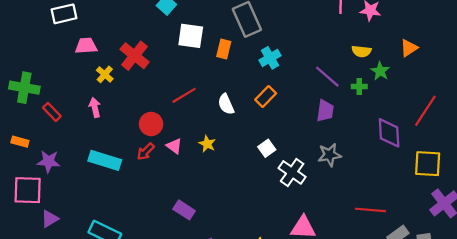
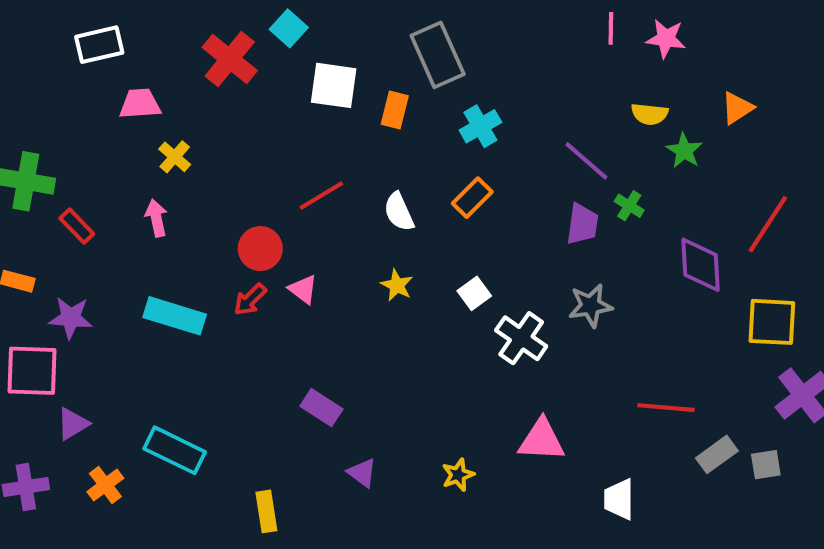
red cross: (135, 56) -> (230, 59), moved
green cross: (359, 87) -> (629, 206), moved, turned 32
yellow star: (207, 144) -> (397, 285), moved

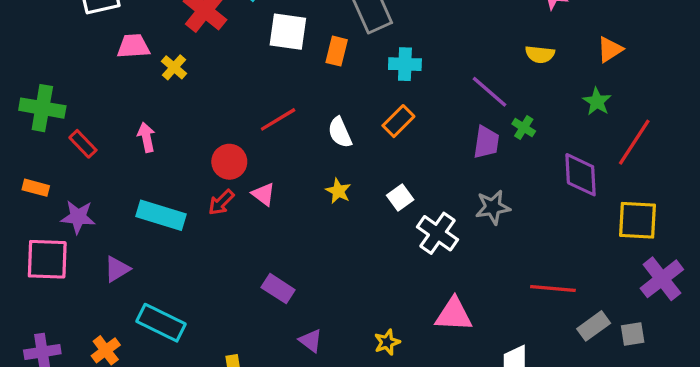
cyan cross: (480, 126) -> (405, 64), turned 32
green star: (684, 151) -> (597, 102), moved
yellow cross: (175, 157) -> (174, 67), moved
purple triangle: (73, 424) -> (117, 269), moved

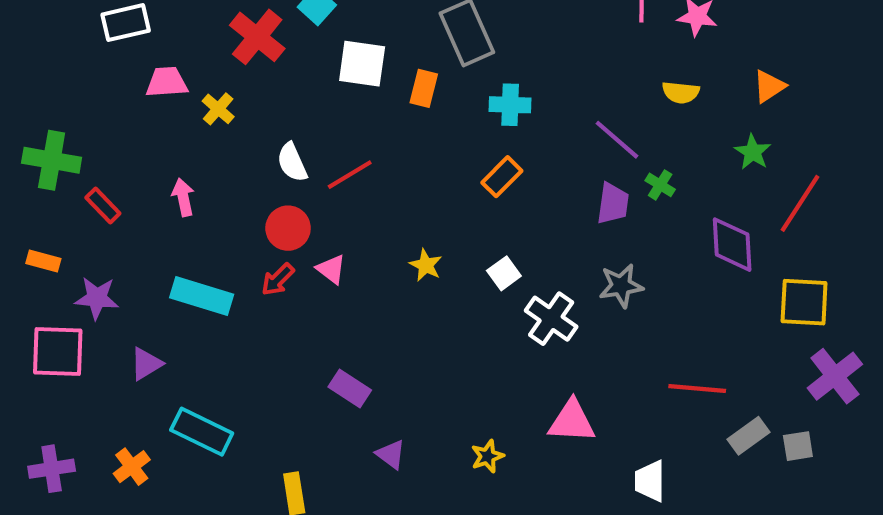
white semicircle: (340, 132) -> (292, 162), moved

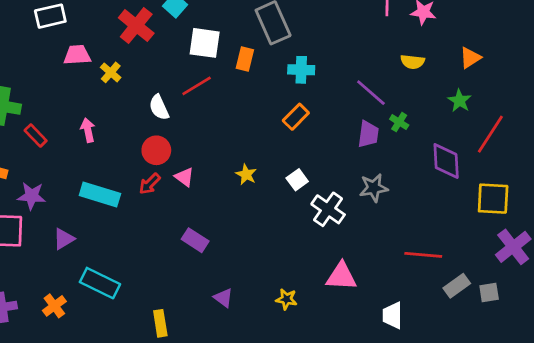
red line: (350, 175) -> (197, 86), moved
purple rectangle: (350, 388) -> (195, 240), moved
yellow star: (487, 456) -> (286, 299), turned 30

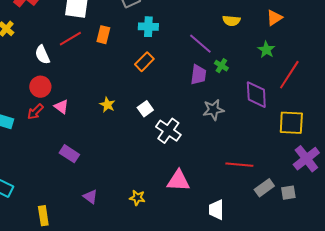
orange rectangle: (245, 59) -> (103, 35), moved
gray star: (374, 188) -> (213, 110), moved

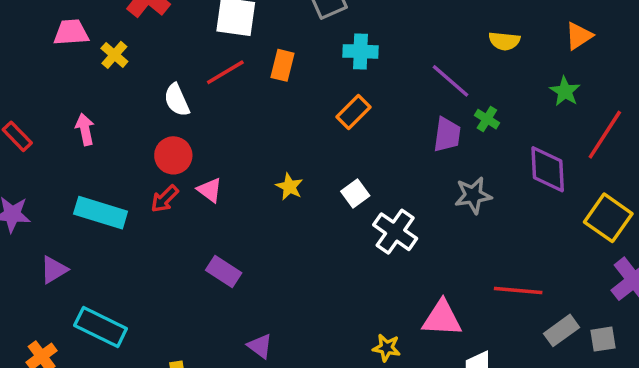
yellow square: (291, 123) -> (608, 218), turned 32
pink triangle: (178, 181) -> (442, 318), moved
yellow star: (137, 198) -> (386, 348), moved

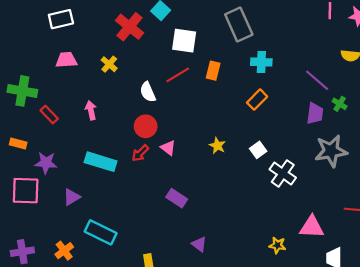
pink trapezoid: (71, 32) -> (66, 60), moved
gray star: (473, 195) -> (331, 151), size x1.4

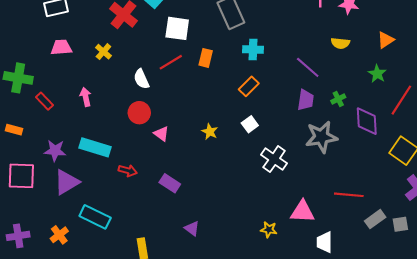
green cross: (340, 104) -> (338, 99), moved, turned 32
white square: (258, 150) -> (250, 124), moved
red arrow: (140, 153) -> (128, 171), moved, turned -120
purple star: (46, 163) -> (55, 151), moved
purple triangle: (72, 197) -> (67, 182), size x1.5

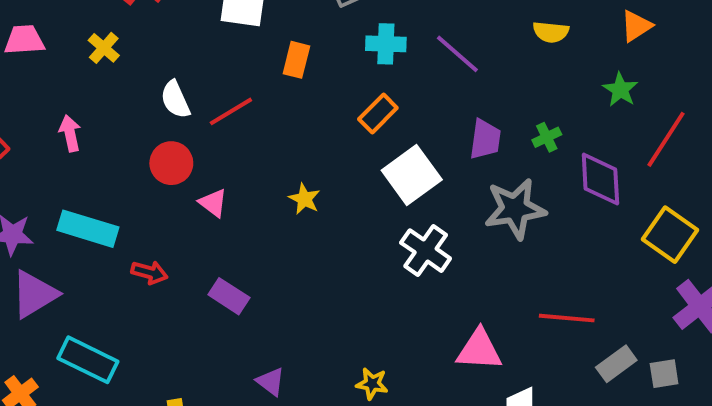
red line: (171, 62) -> (231, 111), moved
purple line: (308, 67) -> (457, 54), moved
white square: (250, 124) -> (412, 175), moved, size x1.8
yellow star: (269, 230) -> (372, 384), moved

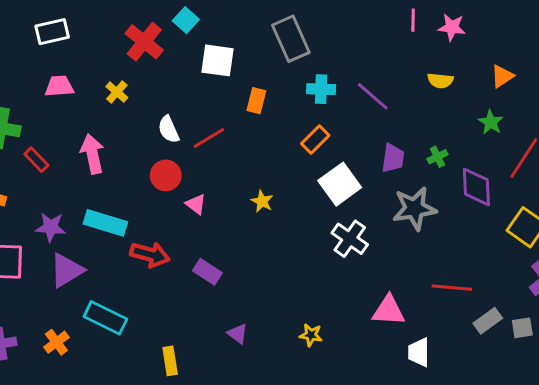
pink arrow: (70, 133) -> (92, 154), size x1.5
red arrow: (149, 272) -> (150, 255), size x1.5

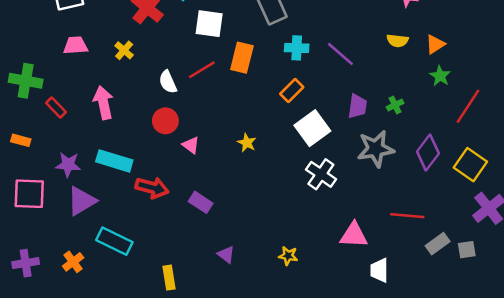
orange triangle: (502, 76) -> (435, 44), moved
orange rectangle: (256, 101) -> (242, 58), size x1.4
red line: (209, 138) -> (202, 70), moved
purple diamond: (476, 187) -> (428, 152), moved, turned 40

